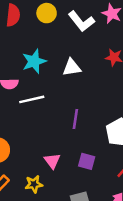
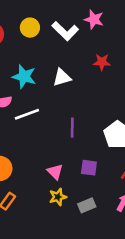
cyan star: (34, 61) -> (24, 77), turned -30
yellow star: (34, 184) -> (58, 197), moved

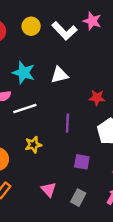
red star: (102, 62) -> (97, 98), moved
pink triangle: (55, 172) -> (49, 189), moved
yellow star: (58, 197) -> (33, 145), moved
gray rectangle: (87, 205) -> (78, 198), turned -42

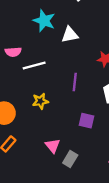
cyan star: (24, 73) -> (44, 21), moved
gray rectangle: (78, 198) -> (70, 159), moved

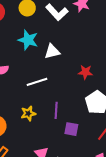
white line: (34, 65) -> (37, 82), moved
purple line: (75, 82) -> (56, 110), moved

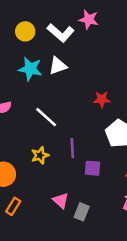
white triangle: (52, 52) -> (58, 66), moved
white line: (37, 82) -> (46, 117), turned 66

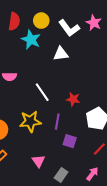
cyan star: (30, 69) -> (31, 40), moved
red star: (102, 99) -> (73, 99), moved
yellow star: (40, 155) -> (30, 121), size x1.5
gray rectangle: (82, 212) -> (61, 175), moved

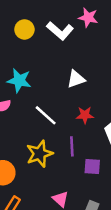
cyan star: (31, 40) -> (19, 80), moved
white triangle: (61, 54) -> (76, 79), moved

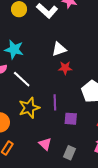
white line: (46, 115) -> (22, 79), moved
red star: (85, 115) -> (65, 68), moved

